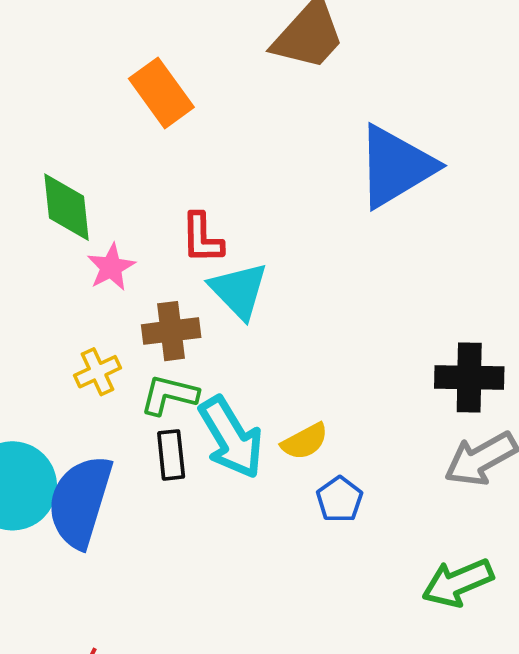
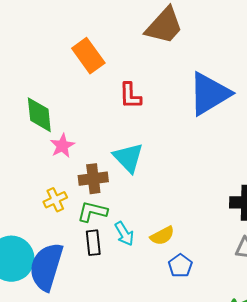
red L-shape: (202, 238) -> (130, 96), moved
cyan arrow: (231, 438) -> (124, 234), size x0.6

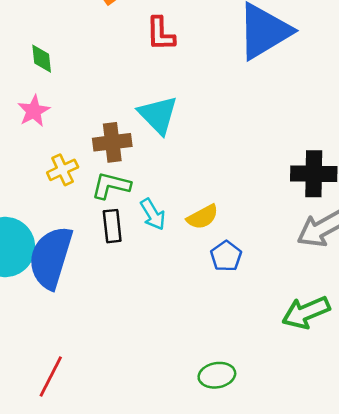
green diamond: (39, 115) -> (42, 59), size x0.6
pink star: (62, 146) -> (34, 111), moved

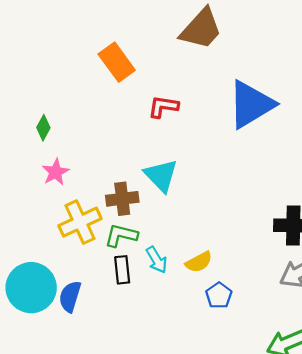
red L-shape: (161, 34) -> (163, 107), turned 100
green diamond: (42, 59) -> (43, 128), moved, turned 35
yellow cross: (63, 170) -> (80, 222), size x1.6
blue semicircle: (51, 257) -> (70, 297), size x0.6

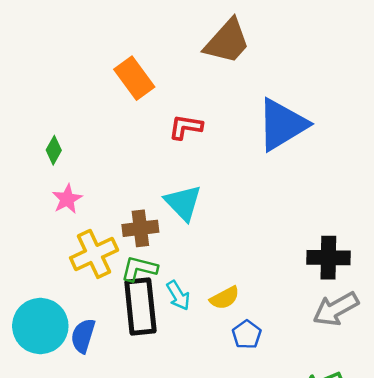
black rectangle: (122, 270) -> (140, 306), size x1.8

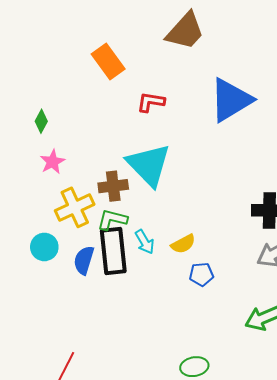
cyan triangle: (183, 203) -> (149, 165), size x1.4
cyan circle: (40, 326) -> (44, 247), moved, size x0.6
blue pentagon: (247, 335) -> (201, 274), turned 30
blue semicircle: (83, 336) -> (84, 260), moved

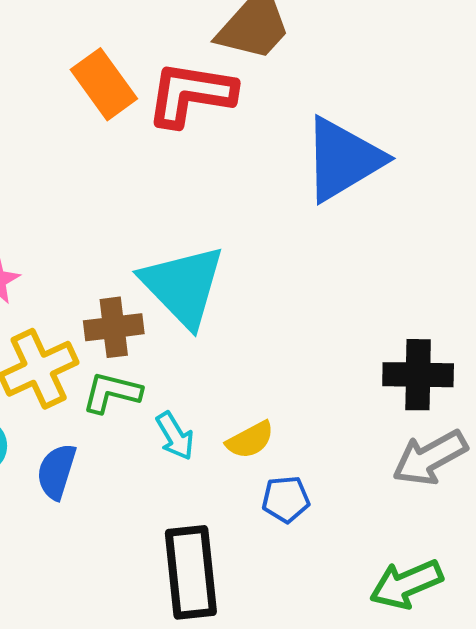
red L-shape: (151, 102) -> (191, 94), moved, size x1.6
black rectangle: (113, 251) -> (191, 572), moved

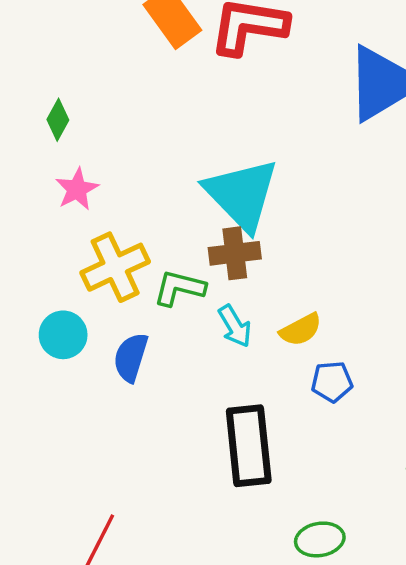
brown cross: (114, 327) -> (235, 253), moved

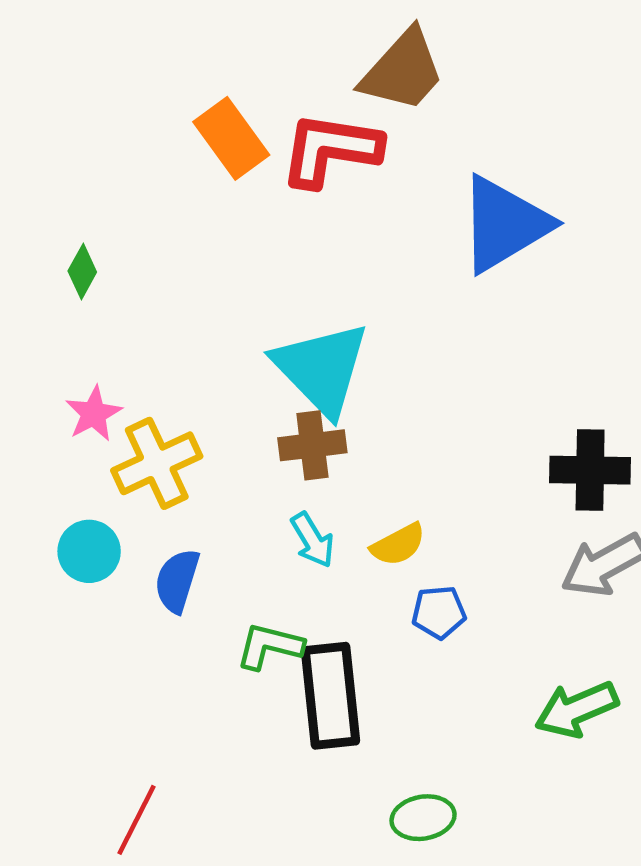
pink star: (77, 189) -> (94, 414), moved
green L-shape: (179, 288) -> (270, 646), moved

